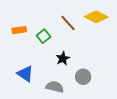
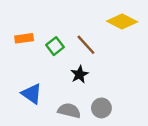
brown line: (68, 23) -> (86, 45), moved
gray circle: (83, 77) -> (101, 108), moved

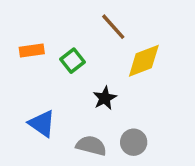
yellow diamond: (122, 22) -> (144, 61), moved, turned -48
brown line: (86, 45) -> (113, 27), moved

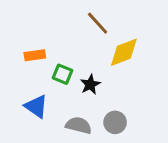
orange rectangle: (32, 50) -> (35, 55), moved
green square: (73, 61) -> (63, 74), moved, turned -30

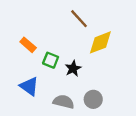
orange rectangle: (35, 55) -> (28, 45), turned 49

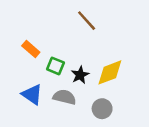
yellow diamond: (100, 42) -> (110, 72), moved
gray semicircle: (64, 102) -> (64, 97), moved

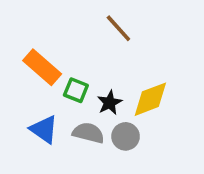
orange rectangle: (31, 49) -> (42, 67), size x1.5
gray circle: (102, 109) -> (126, 136), moved

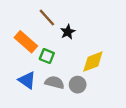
brown line: (118, 28) -> (47, 18), moved
black star: (110, 103) -> (68, 32), moved

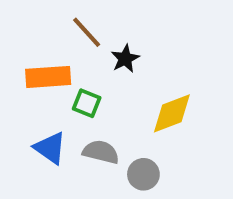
orange rectangle: (26, 42) -> (48, 77), turned -45
gray circle: (78, 85) -> (143, 174), moved

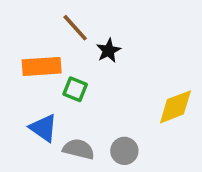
yellow diamond: (172, 113) -> (175, 107), moved
gray semicircle: (101, 152) -> (79, 149), moved

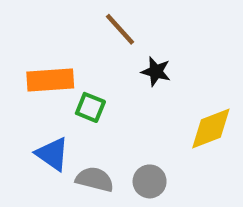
brown line: (75, 28) -> (120, 29), moved
black star: (109, 51) -> (156, 71), moved, turned -30

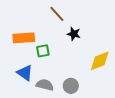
green square: (90, 107) -> (43, 51), turned -32

